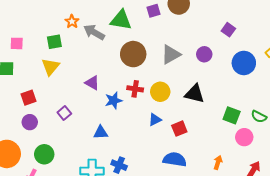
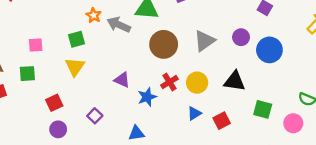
blue circle: (244, 63) -> (269, 50), moved
red cross: (135, 89) -> (169, 82), turned -35
green square: (232, 115) -> (263, 109), moved

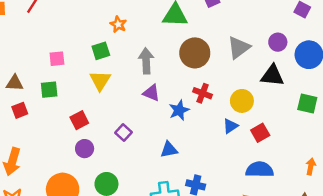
gray arrow: (119, 25) -> (146, 61), moved, turned 65
black triangle: (235, 81) -> (272, 75), moved
red cross: (169, 82) -> (203, 93), turned -35
yellow circle: (197, 83) -> (242, 101), moved
green square: (263, 109) -> (307, 103), moved

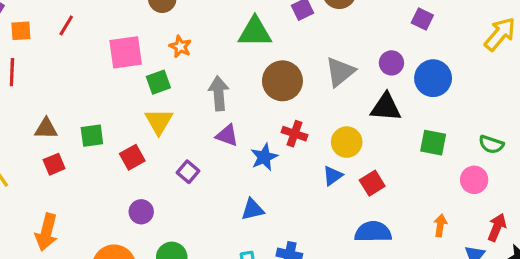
pink square: (57, 59) -> (126, 52), moved, size x1.6
red square: (79, 120) -> (132, 157), moved
purple square: (124, 133) -> (188, 172), moved

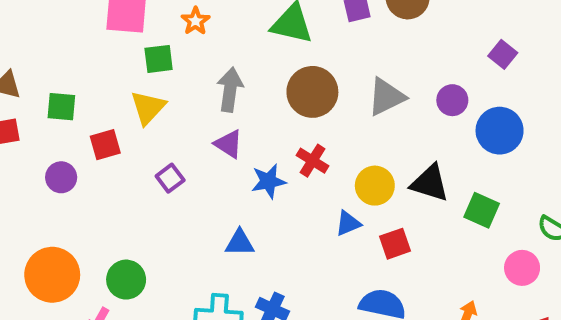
black triangle: (386, 107) -> (430, 183), moved
purple circle: (141, 212) -> (61, 177), moved

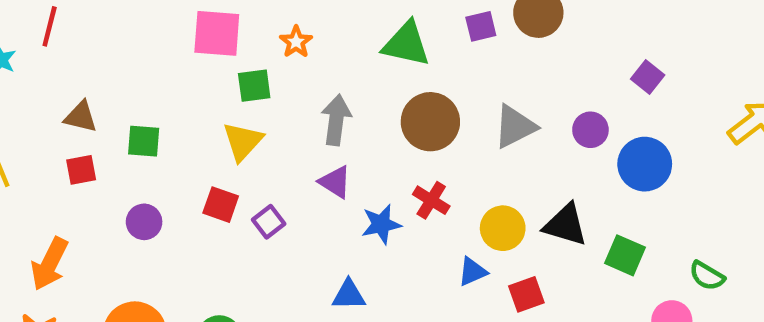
red square: (105, 145) -> (221, 205), moved, turned 36

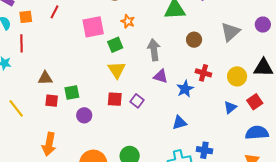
brown circle: (430, 122) -> (194, 40), size x0.6
green square: (144, 141) -> (72, 93), moved
red square: (81, 170) -> (52, 101), turned 32
blue triangle: (472, 272) -> (230, 107), moved

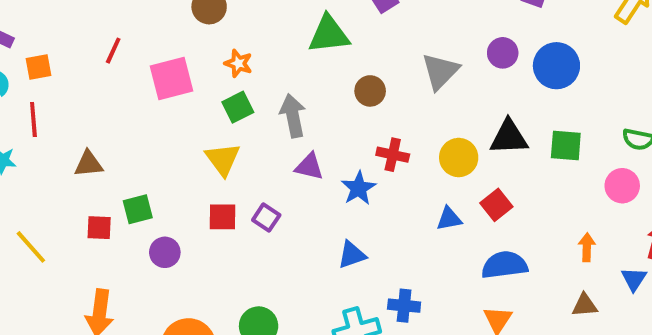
red line: (54, 12) -> (113, 51), moved
green square: (115, 45) -> (238, 107), moved
brown triangle: (45, 78) -> (88, 164), moved
blue triangle: (230, 107) -> (449, 219), turned 32

